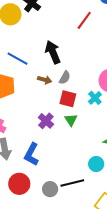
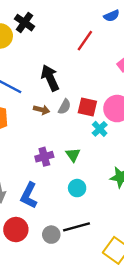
red square: (68, 99) -> (87, 107), moved
purple cross: (46, 121) -> (44, 157), turned 35
cyan circle: (96, 164) -> (77, 188), moved

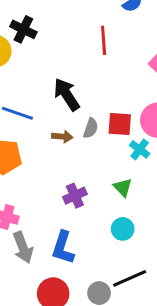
red line: (85, 41) -> (104, 40), turned -30
green triangle: (73, 155) -> (123, 187), moved

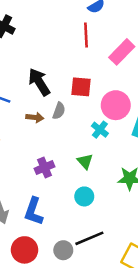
red line: (104, 40) -> (86, 35), moved
red square: (120, 124) -> (81, 87), moved

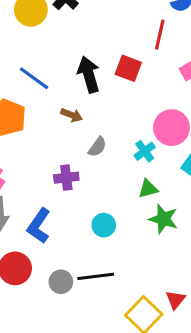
red square: (81, 87) -> (128, 68), moved
gray semicircle: (59, 111) -> (97, 147), moved
green triangle: (85, 161) -> (148, 189), moved, turned 42

